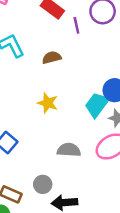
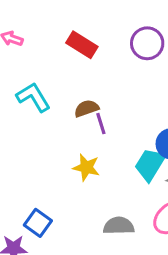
purple line: (76, 25) -> (101, 124), moved

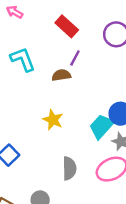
purple line: (101, 124) -> (75, 58), moved, turned 35
gray semicircle: (119, 226) -> (69, 168), turned 80

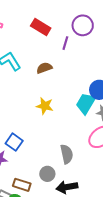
purple line: (75, 58) -> (65, 43), moved
gray semicircle: (69, 168) -> (67, 154), moved

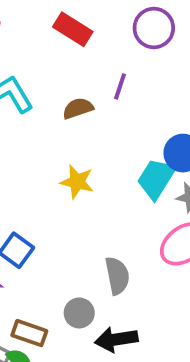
purple line: (65, 43) -> (120, 86), moved

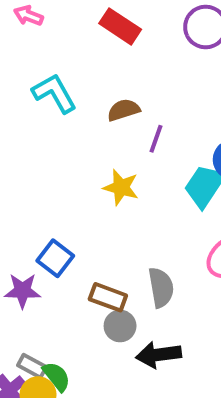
purple line: (120, 86) -> (156, 139), moved
brown rectangle: (29, 333) -> (108, 297), moved

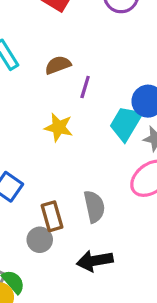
brown rectangle: (108, 297) -> (52, 216), turned 56
gray circle: (120, 326) -> (40, 240), moved

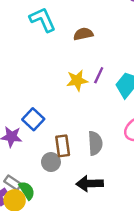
purple line: (85, 87) -> (99, 75), moved
yellow star: (59, 127) -> (77, 80), turned -30

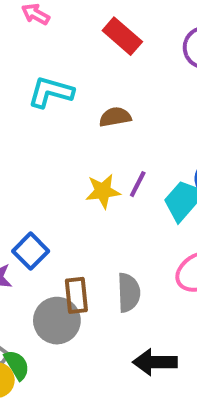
cyan L-shape: (43, 20) -> (51, 92), turned -52
gray circle: (51, 162) -> (57, 321), size x1.5
black arrow: (90, 184) -> (155, 362), moved

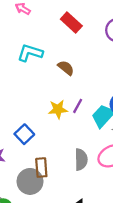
brown semicircle: (115, 117) -> (66, 68), turned 48
blue square: (31, 251) -> (24, 134), moved
gray semicircle: (129, 293) -> (81, 160), moved

